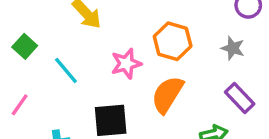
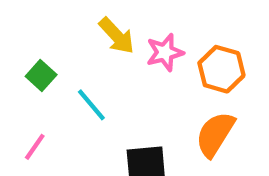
pink star: (126, 64) -> (165, 52), moved

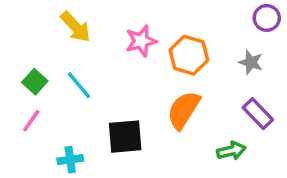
yellow arrow: (117, 36) -> (76, 27), moved
green square: (41, 76) -> (35, 82), moved

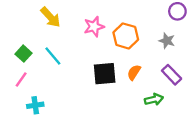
orange semicircle: (184, 110) -> (134, 72), moved, size x0.6
black square: (125, 137) -> (105, 74), moved
cyan cross: (70, 160) -> (35, 105), moved

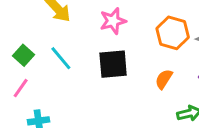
orange hexagon: (126, 36) -> (173, 33), moved
black square: (105, 74) -> (113, 64), moved

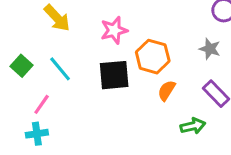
orange hexagon: (173, 33) -> (153, 57), moved
pink line: (21, 88) -> (42, 104), moved

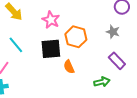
pink star: (114, 30) -> (51, 20), turned -30
orange semicircle: (167, 90) -> (69, 67), moved, turned -56

